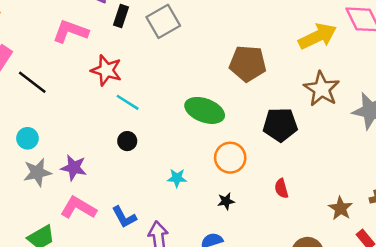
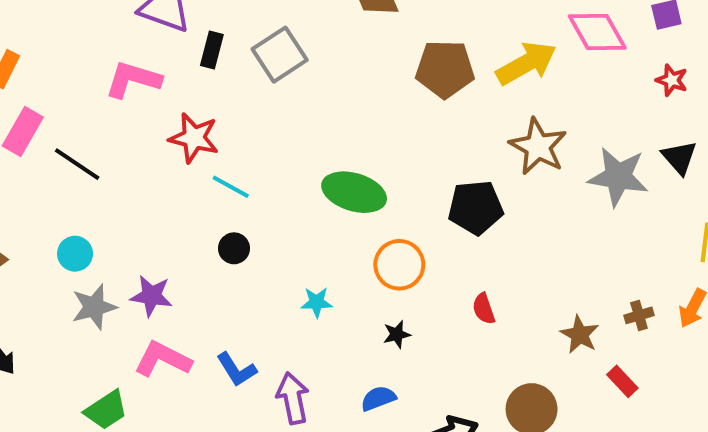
brown pentagon: (248, 63) -> (445, 69), moved

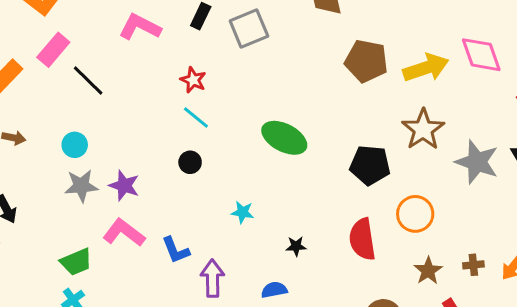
red star: (194, 138) -> (193, 80), moved, size x0.7
orange circle: (399, 265) -> (415, 214), moved
red semicircle: (484, 309) -> (362, 239), size x1.8

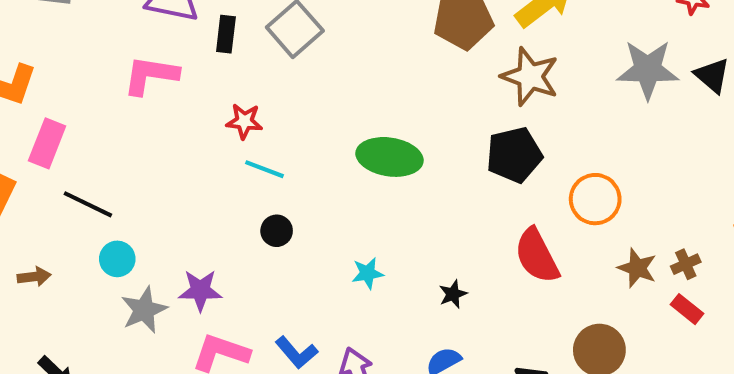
black line: (88, 81) -> (88, 204), moved
brown star: (423, 129) -> (530, 77), moved
gray star: (477, 162) -> (648, 70), moved
brown cross: (473, 265) -> (686, 264), moved

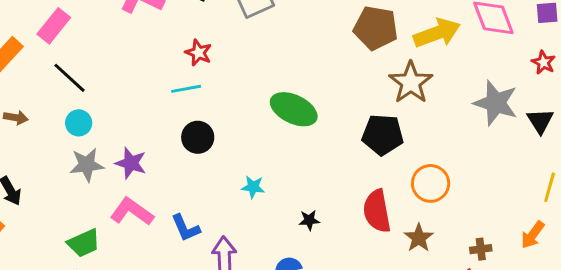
cyan line: (264, 169) -> (186, 89), moved, turned -48
black circle: (277, 231) -> (198, 137), size x1.4
brown star: (637, 268) -> (419, 238), moved

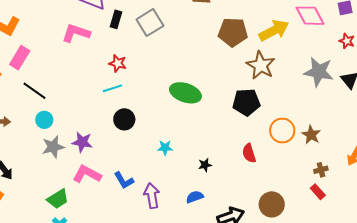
red semicircle: (377, 211) -> (249, 153), size x0.7
brown star: (419, 238) -> (311, 135), moved

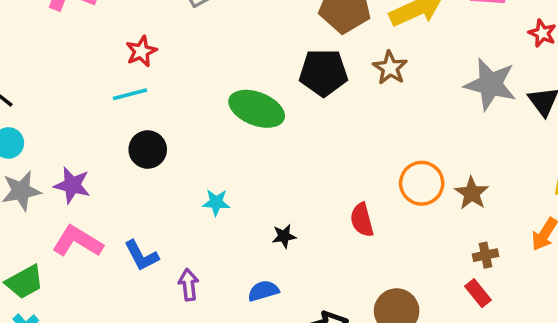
red star: (118, 63) -> (141, 51), turned 30
brown star: (261, 65) -> (390, 68), size x0.7
black pentagon: (246, 102) -> (323, 73), moved
purple arrow: (152, 196) -> (189, 285), size x0.7

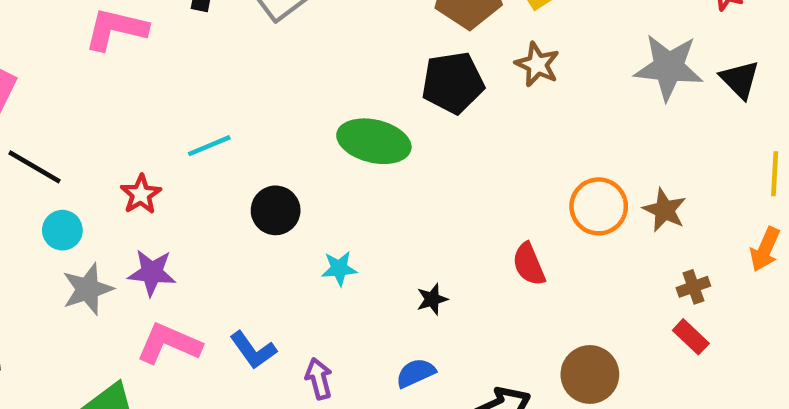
red star: (141, 51) -> (141, 194), moved
black circle: (148, 149) -> (276, 210), moved

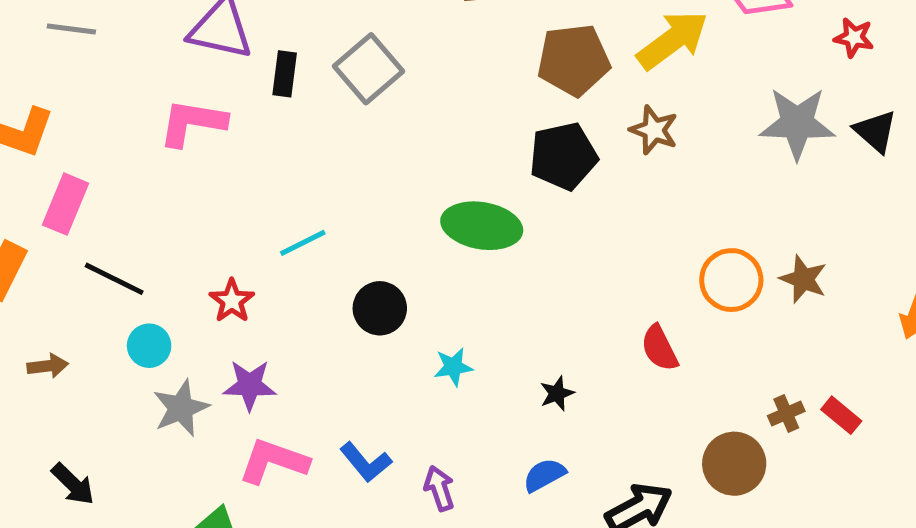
brown cross: (693, 287) -> (786, 414), moved

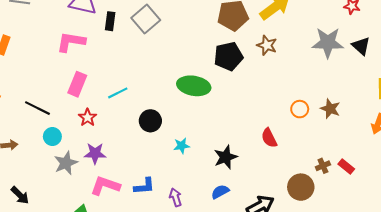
pink rectangle: (65, 204) -> (77, 84), moved
orange circle: (731, 280) -> (300, 109), size x0.7
black star: (557, 393) -> (226, 157), size x1.6
blue L-shape: (366, 462) -> (144, 186), turned -55

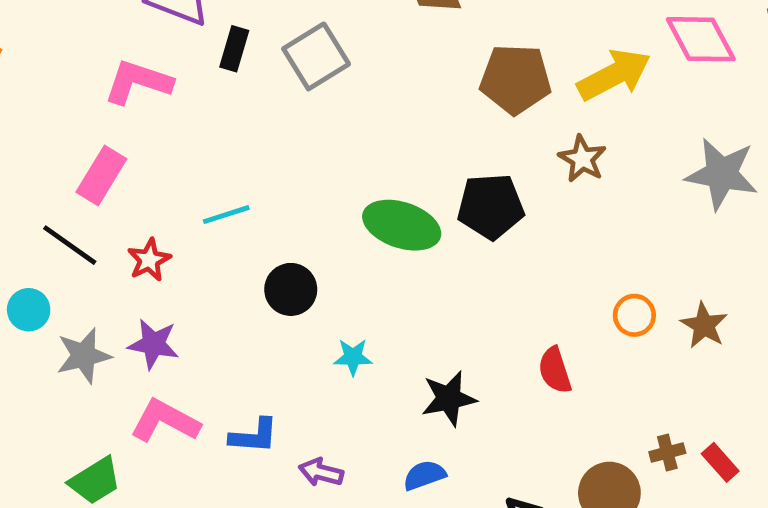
black pentagon: (228, 56) -> (491, 206), moved
pink rectangle: (77, 84) -> (101, 175), moved
black line: (38, 108) -> (70, 245), moved
cyan circle: (52, 137) -> (29, 310), moved
purple arrow: (176, 197) -> (321, 472), turned -66

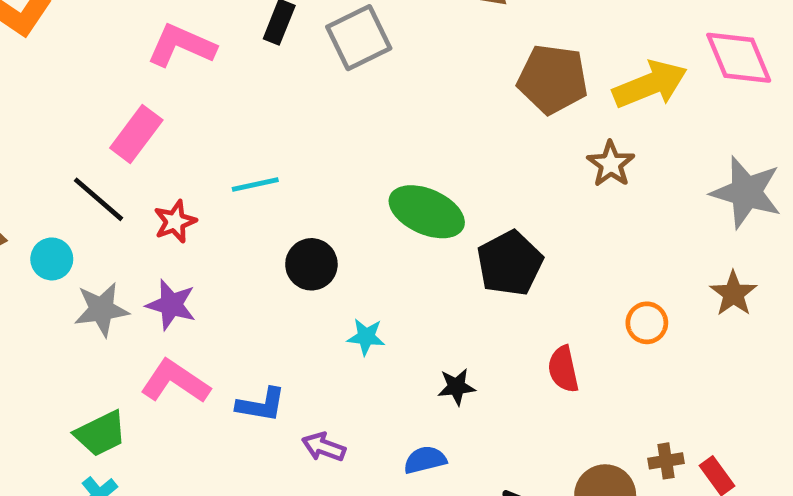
black pentagon: (491, 206) -> (510, 263), moved, turned -30
brown star: (704, 325) -> (733, 294), moved
black star: (449, 398) -> (456, 387), size x0.7

